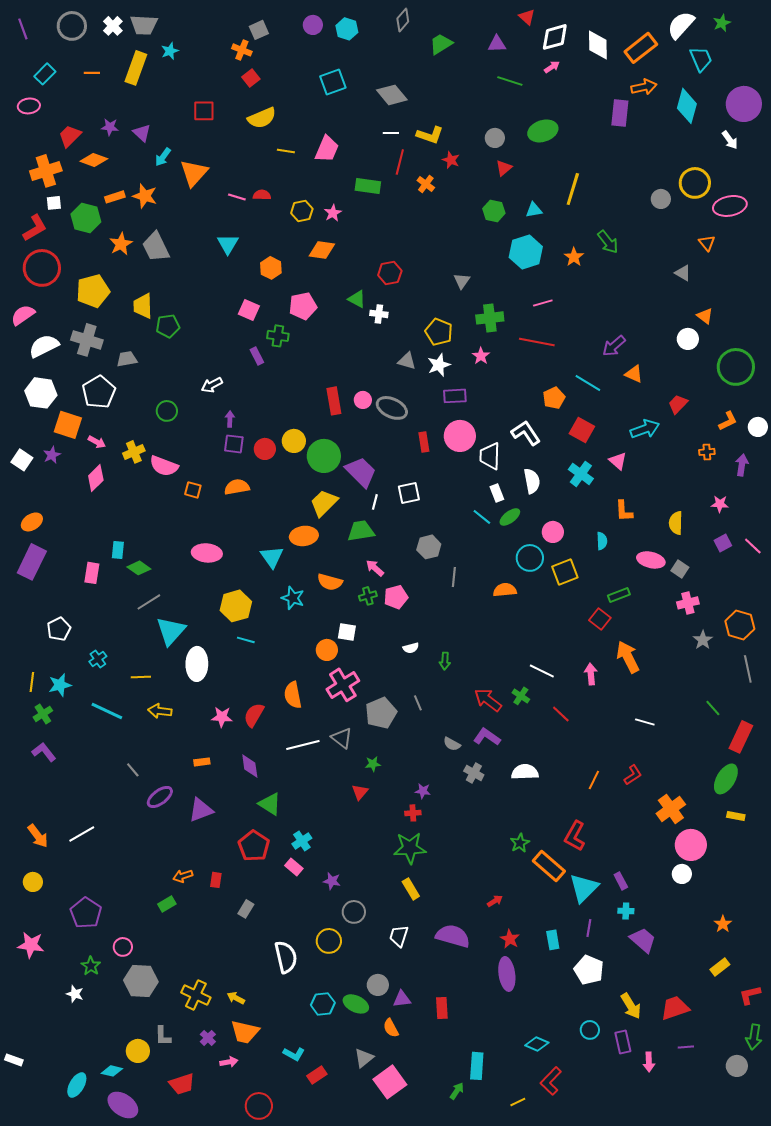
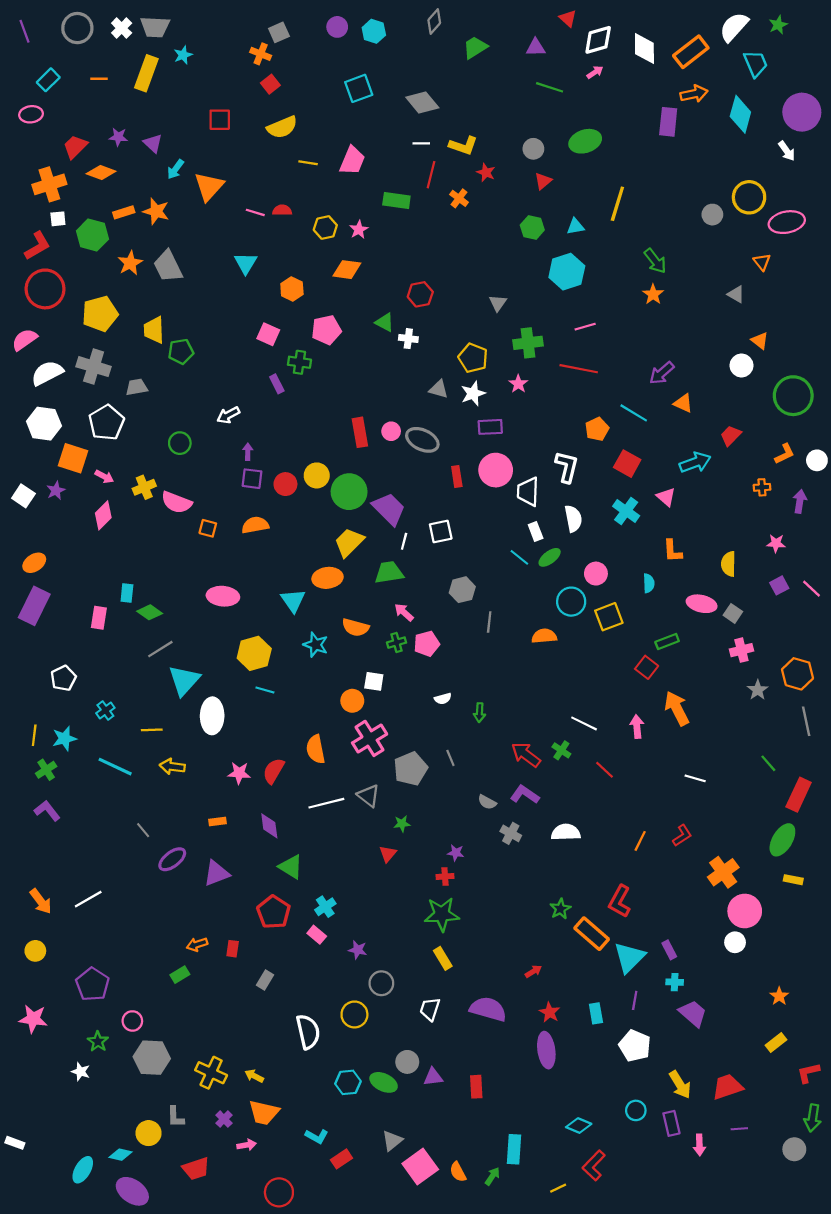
orange star: (574, 257) -> (653, 294), moved
white L-shape: (526, 433) -> (567, 467), turned 48
orange semicircle: (391, 1028) -> (458, 1172), moved

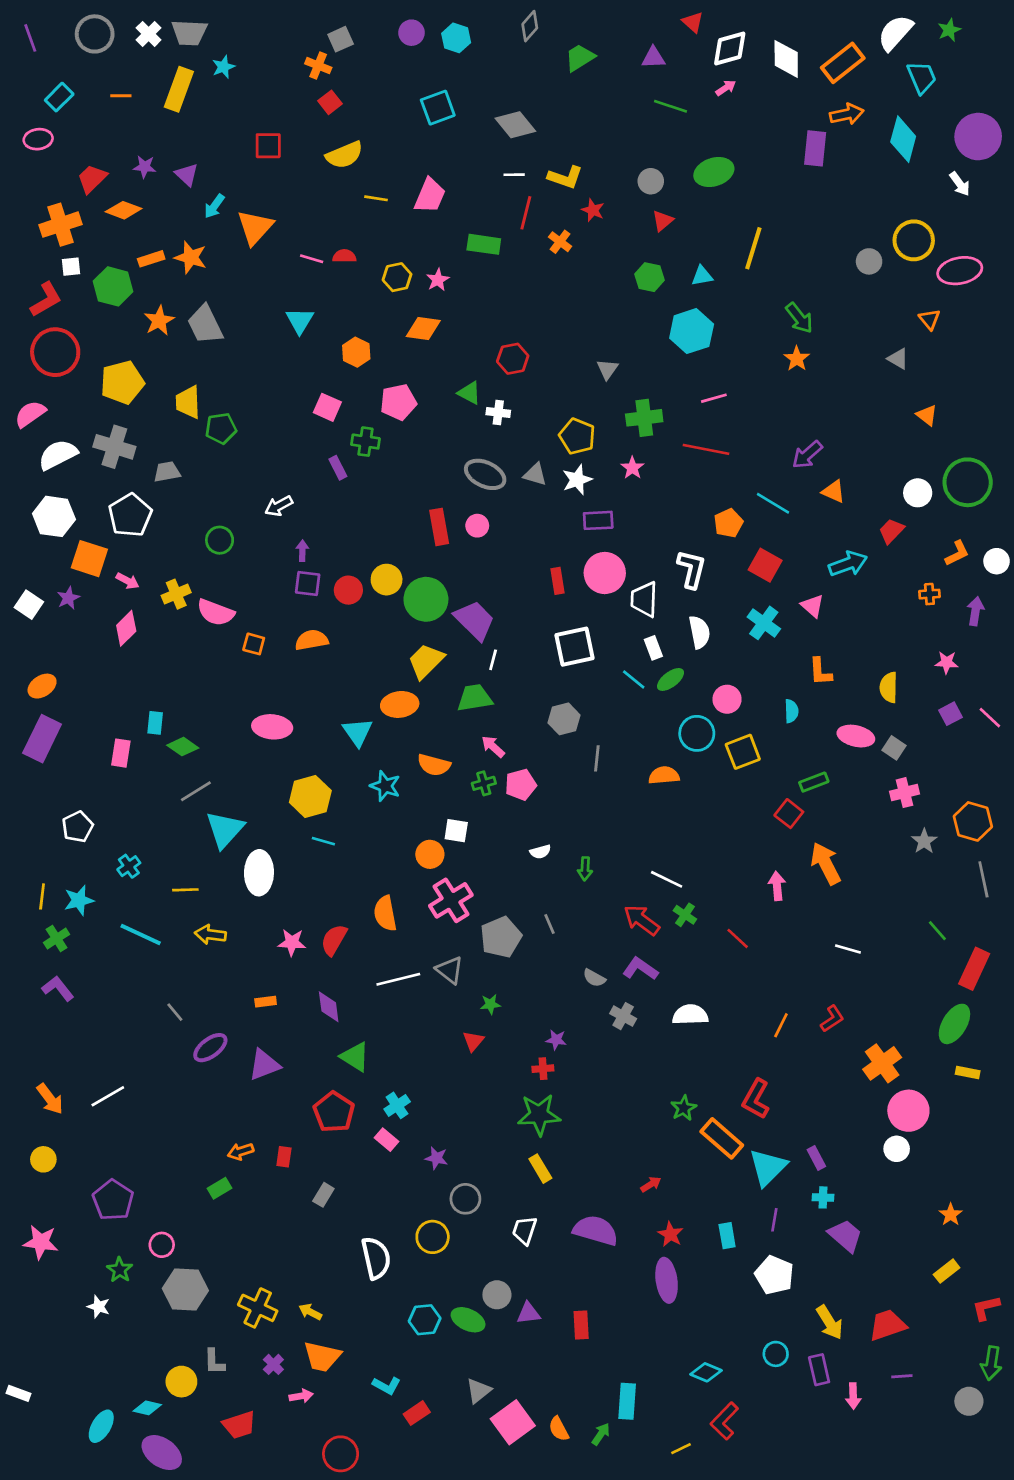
white circle: (741, 365) -> (918, 493), moved
gray ellipse: (422, 440) -> (485, 474), moved
white square: (441, 532) -> (575, 647), moved, size x1.4
white line: (584, 723) -> (667, 879), moved

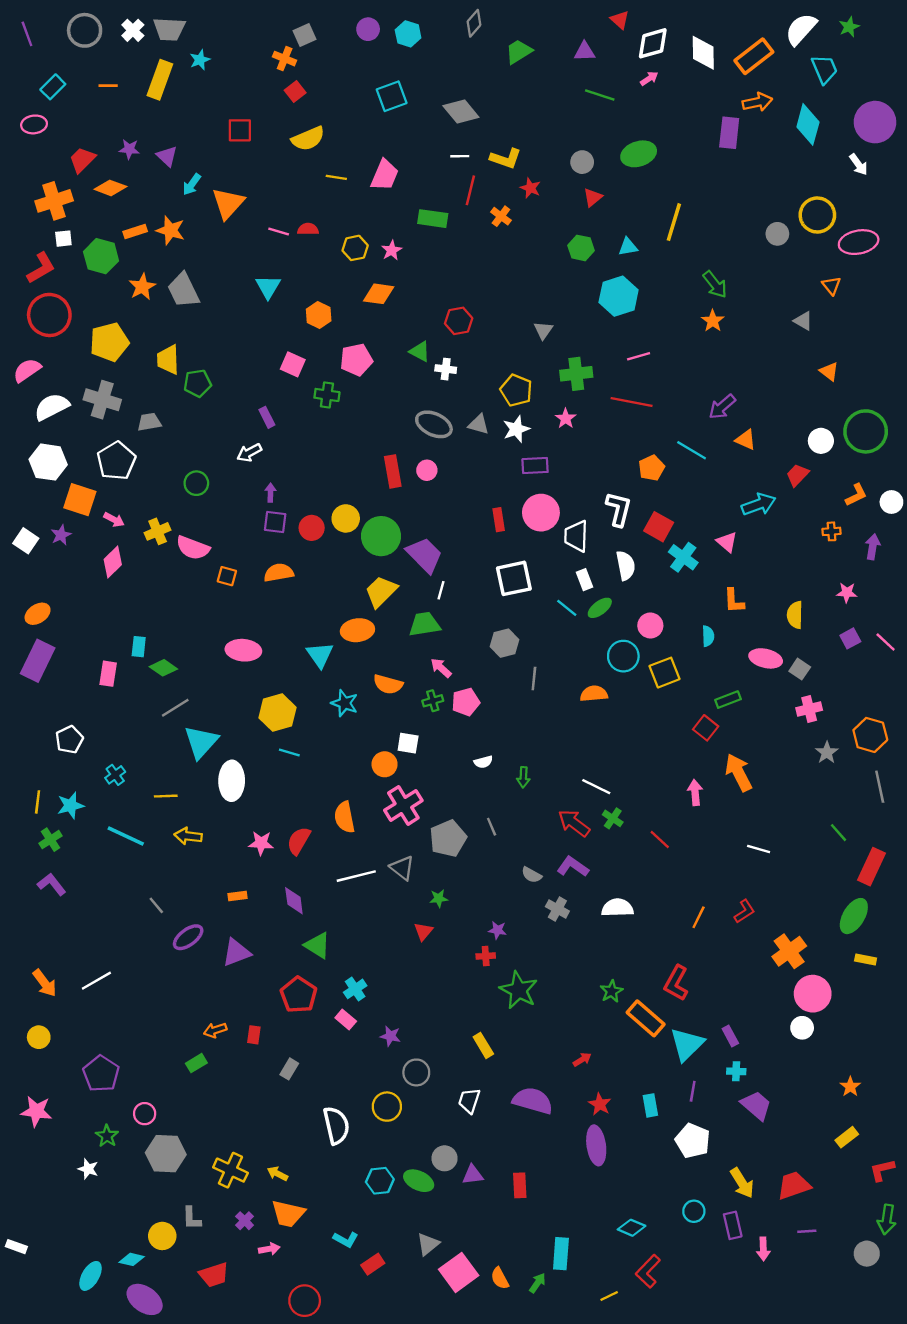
purple rectangle: (338, 468) -> (267, 417), moved
red square: (765, 565) -> (659, 527), moved
green star: (539, 1115) -> (519, 990), moved, turned 30

